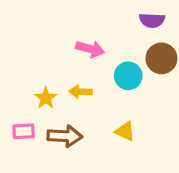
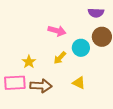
yellow arrow: (81, 92) -> (60, 58), moved, turned -48
pink rectangle: (24, 131) -> (15, 83), size x1.5

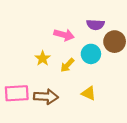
purple semicircle: (96, 13) -> (95, 25), moved
yellow star: (29, 62) -> (43, 58), moved

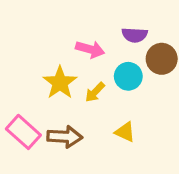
yellow star: (43, 58) -> (60, 83), size x1.5
pink rectangle: (17, 93) -> (23, 132), turned 45

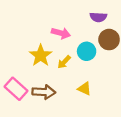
purple semicircle: (135, 35) -> (98, 17), moved

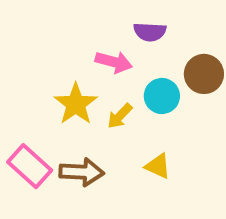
purple semicircle: (98, 17) -> (150, 32), moved

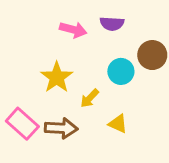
pink arrow: (114, 62) -> (73, 30), moved
yellow arrow: (120, 116) -> (90, 98), moved

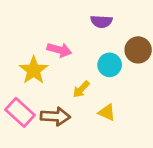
pink arrow: (73, 30) -> (59, 50), moved
yellow star: (57, 77) -> (34, 70), moved

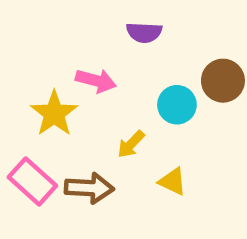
purple semicircle: (101, 21) -> (144, 32), moved

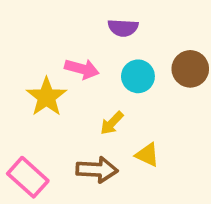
cyan circle: (177, 105) -> (138, 76), moved
pink rectangle: (32, 181) -> (28, 177), moved
brown arrow: (89, 188) -> (97, 170), moved

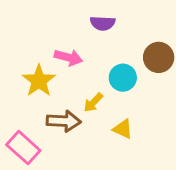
cyan circle: (138, 76) -> (123, 78), moved
brown arrow: (97, 170) -> (64, 121), moved

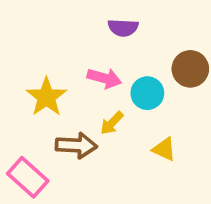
pink arrow: (68, 57) -> (104, 78), moved
yellow triangle: (123, 129) -> (164, 149), moved

